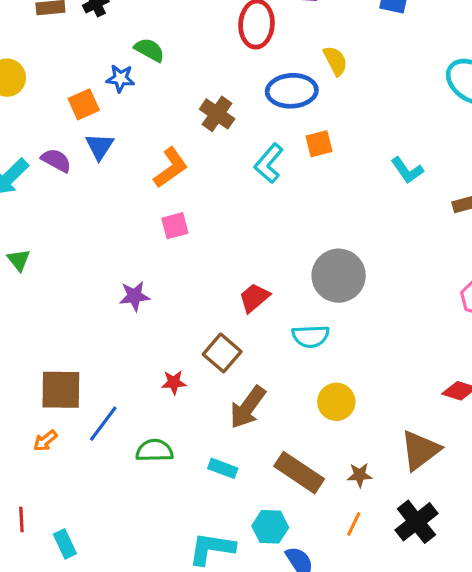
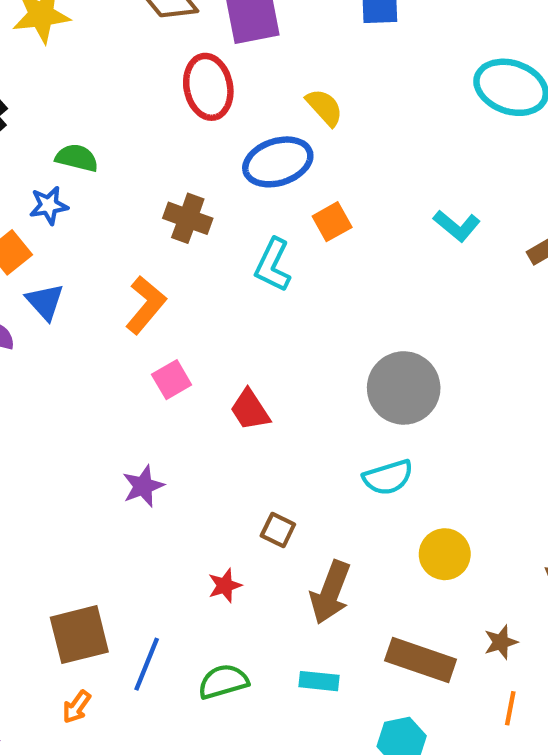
red trapezoid: (254, 298) -> (250, 410), moved, turned -68
brown square: (222, 353) -> (278, 530), size x0.7

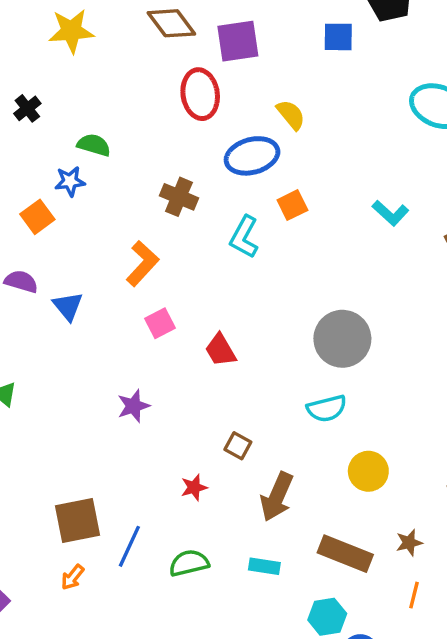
blue triangle: (45, 302) -> (68, 306), moved

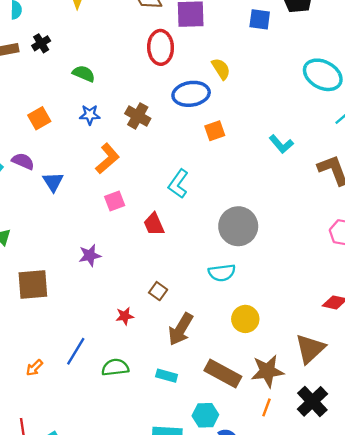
blue star: (70, 181) -> (90, 115), moved
cyan L-shape: (244, 237) -> (178, 184), moved
brown square: (78, 520) -> (33, 284), moved
brown star: (409, 543) -> (267, 371), size x1.8

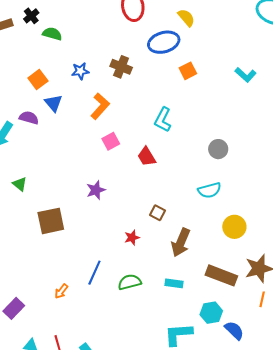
green semicircle: (84, 74) -> (52, 34), moved
blue triangle: (53, 182) -> (53, 103), moved
gray circle: (238, 226) -> (218, 149), size x0.6

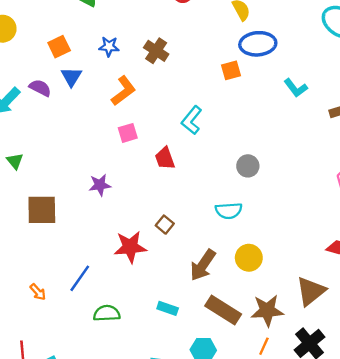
blue ellipse: (164, 42) -> (258, 44), moved
red star: (132, 238) -> (130, 247), size x1.8
brown arrow: (181, 242) -> (203, 265), moved
green semicircle: (130, 282) -> (107, 313), moved
orange arrow: (61, 291) -> (38, 292), turned -91

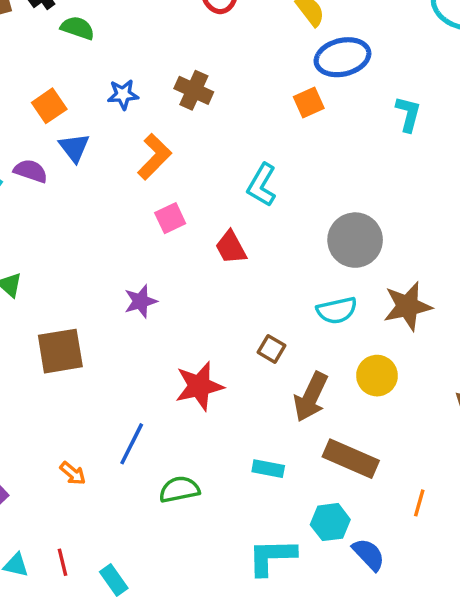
cyan L-shape: (296, 88) -> (408, 114), turned -120
gray circle: (248, 166) -> (355, 240), size x1.6
brown square: (165, 225) -> (271, 349), moved
brown star: (267, 311) -> (408, 306), moved

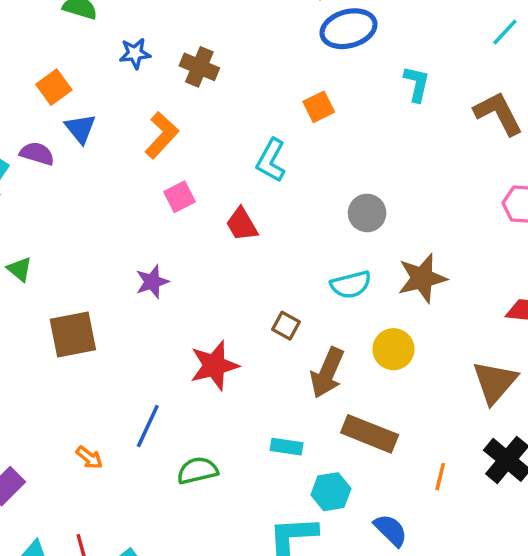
blue star: (123, 94) -> (135, 53), moved
orange square: (309, 103) -> (319, 107), moved
gray circle: (355, 240) -> (367, 213), size x0.7
cyan hexagon: (330, 522) -> (331, 492), moved

